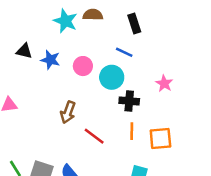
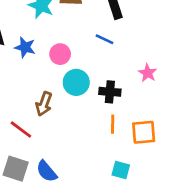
cyan circle: (112, 77) -> (76, 82), moved
red line: (94, 136) -> (21, 130), moved

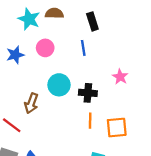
blue line: (105, 39) -> (83, 48), turned 56
blue star: (25, 47) -> (15, 55), turned -30
pink circle: (60, 54) -> (45, 48), moved

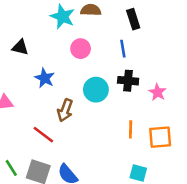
blue star: (15, 55) -> (45, 78), moved, turned -30
pink star: (120, 77) -> (158, 92), moved
black cross: (88, 93) -> (128, 81), moved

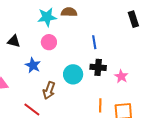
cyan star: (63, 17) -> (47, 17), turned -30
black rectangle: (133, 19) -> (133, 19), moved
pink circle: (81, 49) -> (49, 42), moved

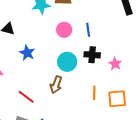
pink circle: (49, 42) -> (64, 30), moved
brown arrow: (49, 90) -> (56, 85), moved

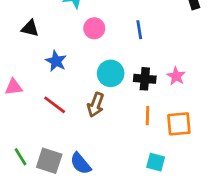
pink circle: (64, 30) -> (94, 28), moved
black cross: (92, 55) -> (145, 79), moved
red line: (26, 97) -> (55, 105), moved

